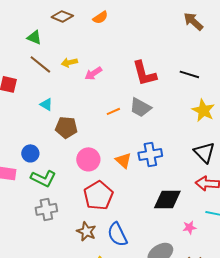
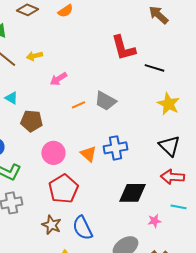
pink arrow: (93, 73) -> (58, 79), moved
red L-shape: (144, 73) -> (123, 48), moved

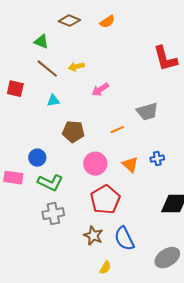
cyan triangle: (11, 98) -> (53, 101), moved, turned -40
gray trapezoid: (105, 101) -> (147, 112), turned -45
orange line: (78, 105) -> (117, 130), moved
blue cross: (115, 148) -> (157, 159), size x0.6

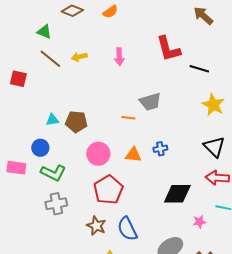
pink arrow: (100, 90) -> (119, 57), moved, turned -60
cyan triangle: (53, 101) -> (52, 120), moved
orange line: (117, 130) -> (128, 118), moved, turned 32
orange triangle: (130, 165) -> (133, 155), turned -36

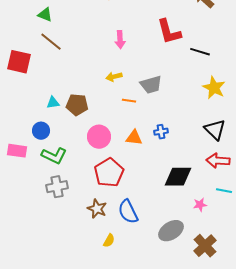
yellow arrow: (79, 57) -> (114, 77), moved
red square: (18, 79) -> (19, 62), size x1.4

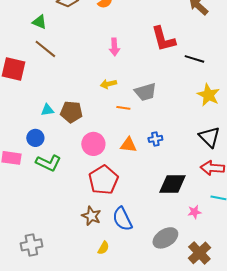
gray cross: (57, 187) -> (31, 245), moved

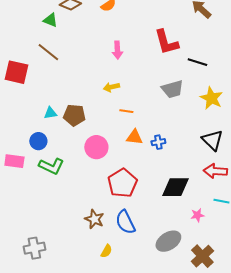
green triangle: (39, 22) -> (50, 20), moved
gray trapezoid: (145, 92) -> (172, 89), moved
orange triangle: (128, 145) -> (134, 137), moved
red pentagon: (103, 180) -> (122, 183), moved

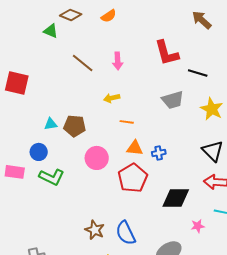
brown line: (48, 52) -> (83, 63), moved
red pentagon: (122, 183) -> (133, 178), moved

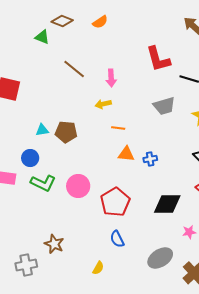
pink arrow: (118, 61) -> (111, 78), moved
pink circle: (97, 158) -> (78, 186), moved
red pentagon: (133, 178) -> (115, 202), moved
brown star: (95, 230) -> (54, 244), moved
blue semicircle: (126, 233) -> (117, 239), size x0.7

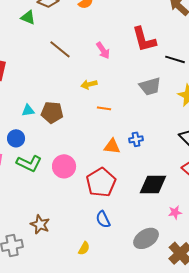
pink arrow: (111, 78) -> (103, 50), moved, turned -30
orange triangle: (126, 154) -> (112, 146), moved

